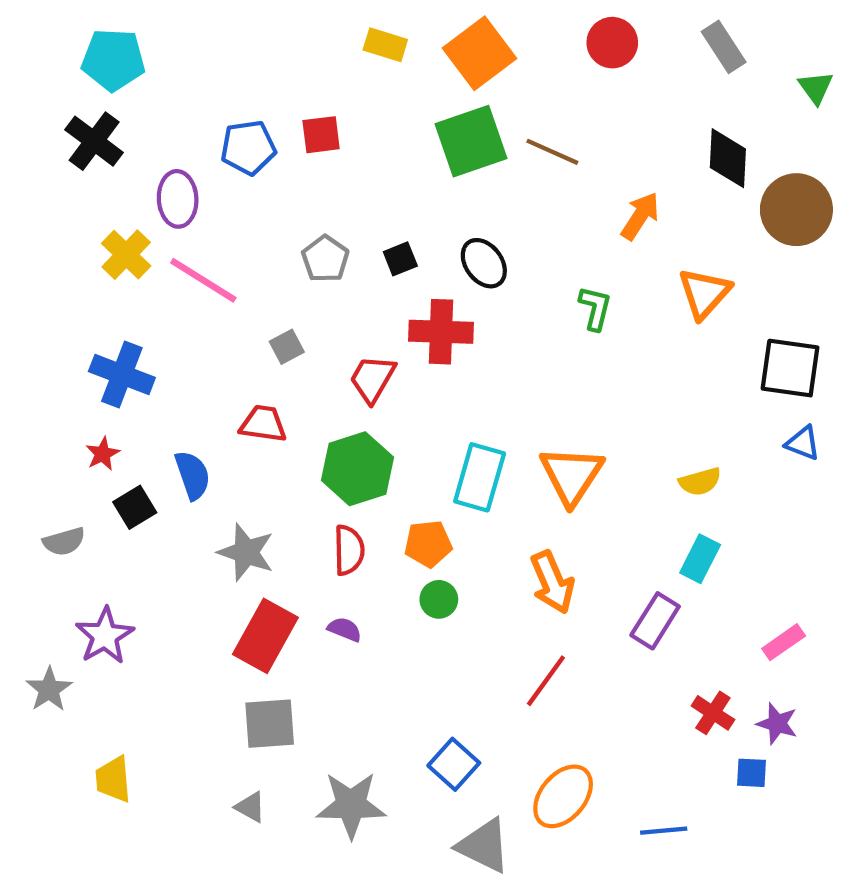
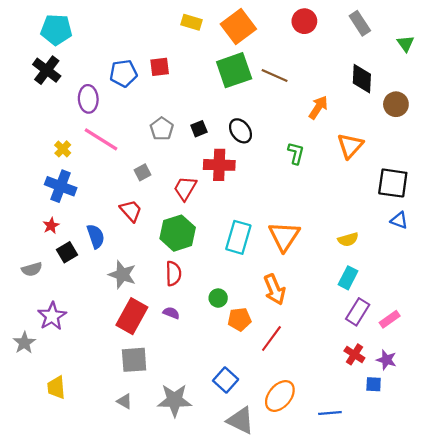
brown circle: (796, 210) -> (396, 104), size x0.7
yellow cross: (126, 255) -> (63, 149), moved, size x0.7
red trapezoid: (263, 424) -> (131, 211), turned 40
orange pentagon: (428, 544) -> (239, 319), moved
purple rectangle: (655, 621) -> (358, 312), moved

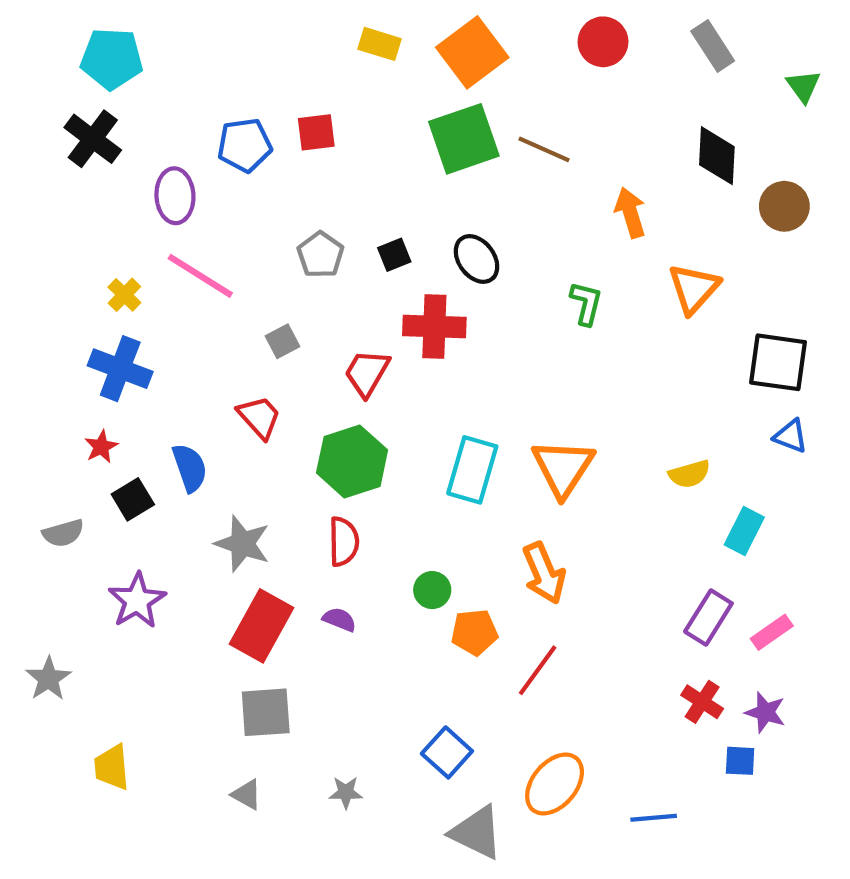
orange arrow: (318, 107) -> (630, 213), turned -50
cyan rectangle: (348, 278) -> (744, 531), moved
purple star: (52, 316) -> (137, 601), moved
gray star: (174, 400) -> (346, 792), size x0.5

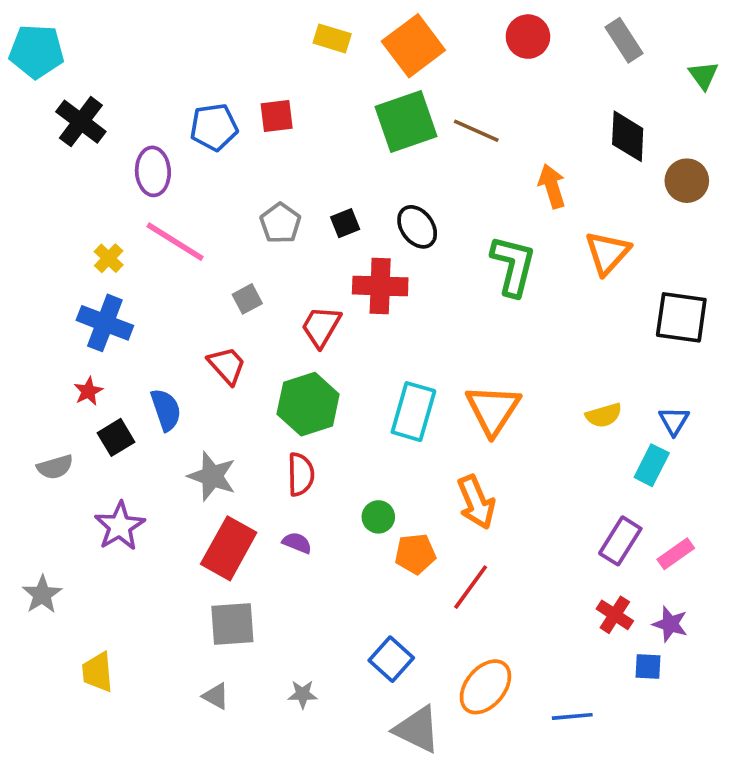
cyan pentagon: (112, 59) -> (37, 51), moved
green L-shape: (586, 303) -> (513, 266), size x1.6
blue triangle: (791, 436) -> (674, 421), moved, turned 40

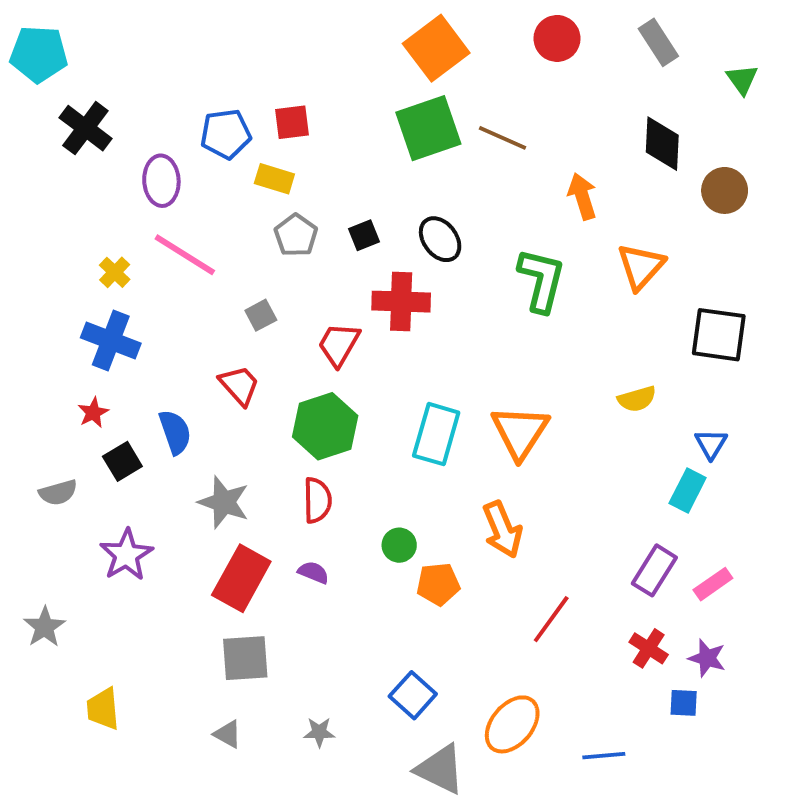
yellow rectangle: (332, 38) -> (274, 179), moved
yellow semicircle: (604, 415) -> (637, 399), moved
red line: (471, 587) -> (551, 619), moved

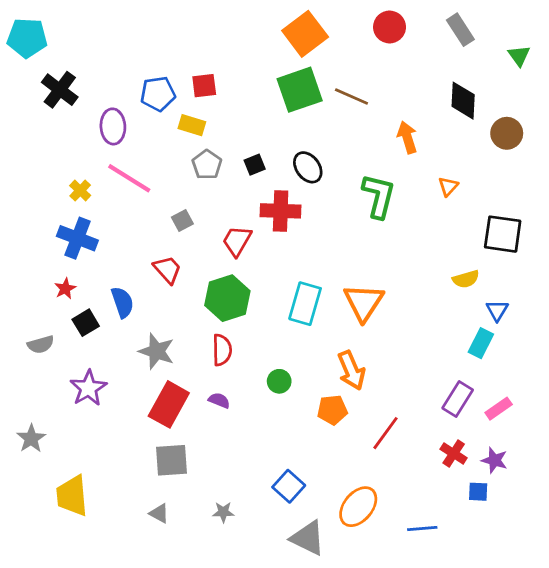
orange triangle: (641, 266) -> (448, 186), size x0.6
yellow semicircle: (637, 399) -> (466, 279), moved
orange pentagon: (438, 584) -> (332, 410), moved
yellow trapezoid: (103, 709) -> (72, 496), size x1.4

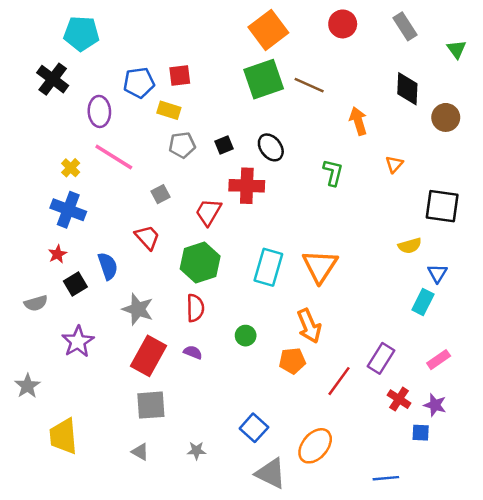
cyan pentagon: (27, 38) -> (81, 34), moved
gray pentagon: (207, 165) -> (182, 145), turned 30
green L-shape: (379, 196) -> (333, 173), size x0.7
purple rectangle: (458, 399) -> (381, 358), moved
blue line: (422, 528) -> (386, 478), moved

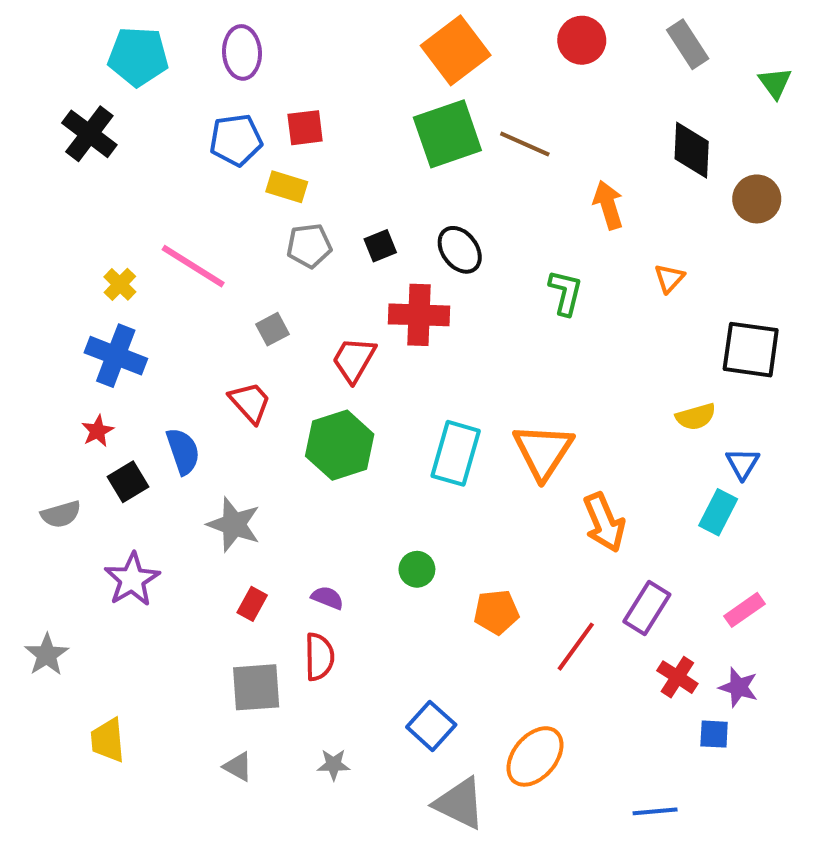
purple ellipse: (99, 111) -> (242, 52), moved
red semicircle: (195, 308) -> (319, 657), moved
orange arrow: (309, 326) -> (604, 522), moved
red rectangle: (149, 356) -> (252, 604), size x0.5
yellow trapezoid: (63, 436) -> (108, 740), size x0.7

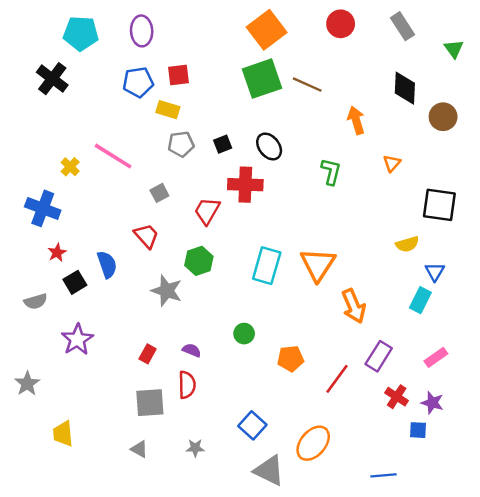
blue cross: (116, 356) -> (43, 208), moved
green hexagon: (340, 445) -> (199, 261), size x0.7
gray star: (234, 524) -> (167, 291), moved

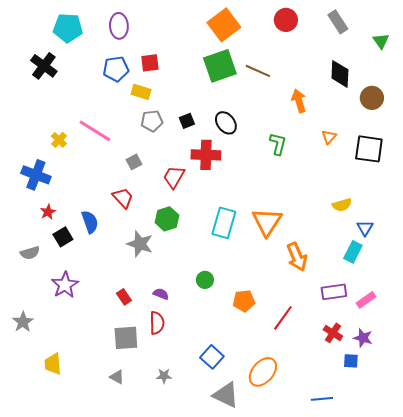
black square: (439, 205) -> (369, 149), moved
red rectangle: (148, 354) -> (124, 297), turned -63
purple rectangle: (379, 356) -> (334, 292), moved, turned 50

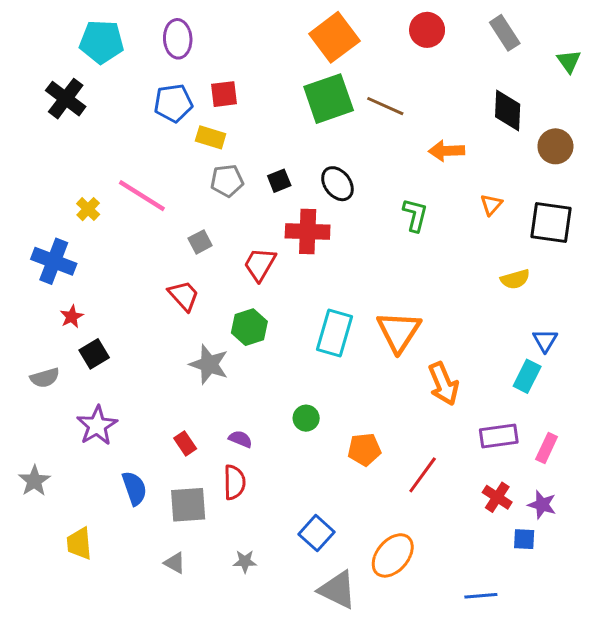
orange arrow: (299, 101) -> (446, 151), turned -75
yellow semicircle: (342, 205) -> (515, 279), moved
blue semicircle: (90, 222) -> (134, 488), moved
pink rectangle: (366, 300) -> (547, 448), turned -30

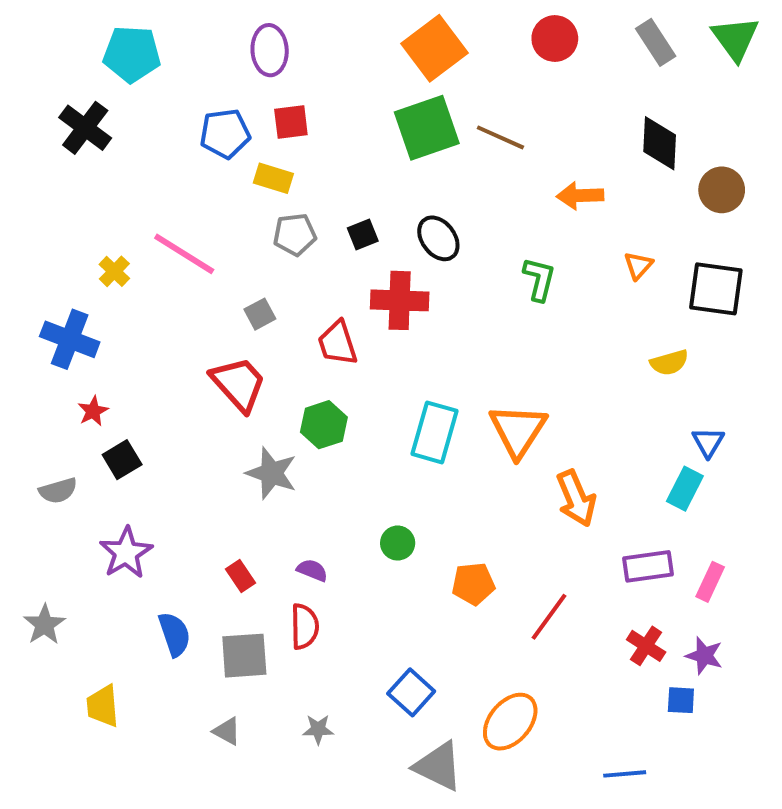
purple ellipse: (178, 39) -> (270, 50), moved
green triangle: (569, 61) -> (735, 39), moved, size x1.5
red trapezoid: (260, 264) -> (337, 343), turned -48
red trapezoid: (184, 296) -> (239, 384), size x1.4

